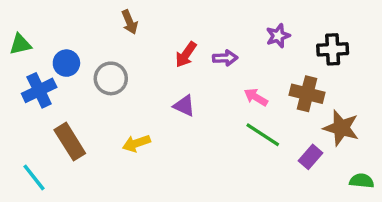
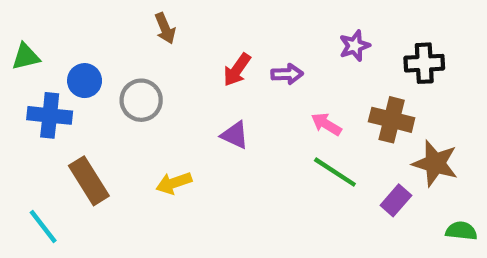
blue cross: (39, 90) -> (50, 115), turned 32

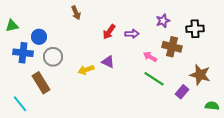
gray circle: (141, 100) -> (53, 57), moved
brown cross: (392, 120) -> (172, 47), moved
yellow arrow: (174, 183) -> (86, 70), moved

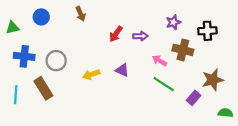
blue circle: (39, 37) -> (41, 17), moved
purple triangle: (108, 62) -> (122, 70), moved
brown star: (200, 75) -> (213, 80), turned -30
cyan line: (20, 104) -> (16, 95), moved, turned 42

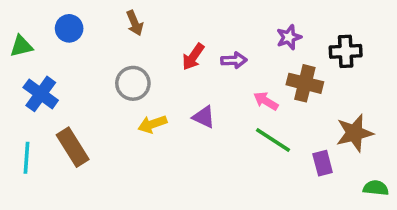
blue cross: (24, 56) -> (41, 94), turned 30
gray circle: (56, 61) -> (133, 83), moved
purple rectangle: (194, 98) -> (323, 163), turned -56

